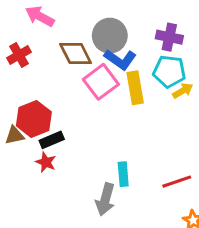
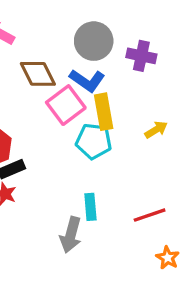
gray circle: (110, 36) -> (94, 41), moved
cyan pentagon: (169, 71) -> (94, 141), moved
yellow arrow: (183, 91) -> (156, 130), moved

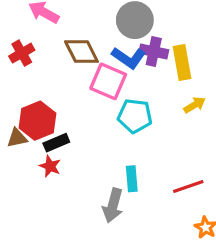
purple cross: (141, 56) -> (154, 52), moved
pink square: (66, 105) -> (108, 81), turned -30
yellow rectangle: (104, 112) -> (182, 63), moved

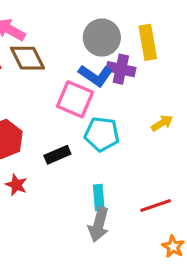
brown diamond: (81, 52) -> (27, 58), moved
yellow rectangle: (182, 63) -> (148, 42), moved
black rectangle: (56, 143) -> (57, 155), moved
gray arrow: (113, 205) -> (99, 224), moved

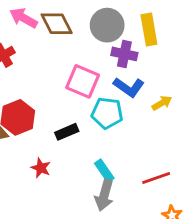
brown diamond: (27, 58) -> (57, 24), moved
blue L-shape: (96, 76) -> (129, 87), moved
red star: (16, 185) -> (41, 168), moved
cyan rectangle: (99, 198) -> (104, 171), turned -30

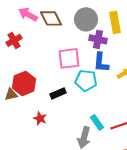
pink square: (83, 81) -> (69, 58), turned -30
blue L-shape: (129, 87) -> (101, 62), turned 60
cyan rectangle: (104, 171) -> (97, 122), moved

